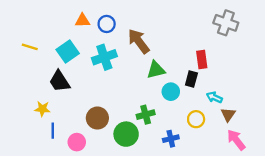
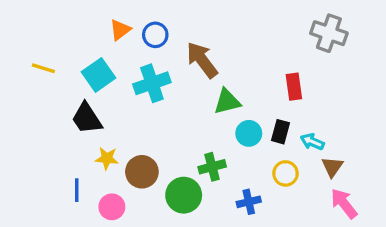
orange triangle: (82, 21) -> (120, 30), turned -35
black rectangle: (191, 79) -> (280, 132), moved
yellow star: (42, 109) -> (107, 158), moved

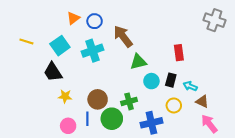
gray cross: (329, 33) -> (214, 20), moved
brown triangle: (332, 167) -> (202, 101), turned -40
brown circle: (142, 172) -> (98, 99), moved
blue line: (77, 190) -> (87, 119), moved
blue cross: (249, 202) -> (151, 123), size x1.5

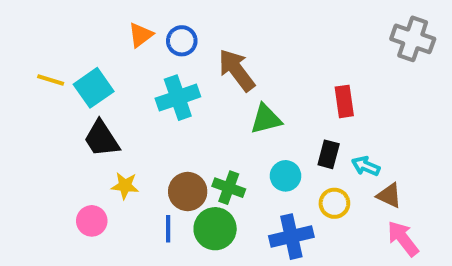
cyan square: (60, 46) -> (94, 88), moved
cyan circle: (151, 81) -> (286, 176), moved
green cross: (129, 101) -> (229, 188), moved, turned 35
pink circle: (68, 126) -> (92, 221), moved

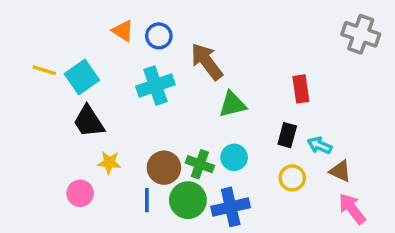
orange triangle: (141, 35) -> (123, 31), turned -50
cyan circle: (286, 176) -> (234, 157), moved
blue cross: (291, 237) -> (231, 207), moved

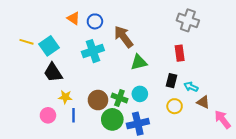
gray cross: (361, 34) -> (188, 20), moved
blue line: (147, 200) -> (73, 115), moved
pink arrow: (352, 209) -> (223, 119), moved

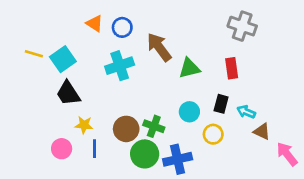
green triangle: (139, 62) -> (189, 68), moved
cyan circle: (140, 94) -> (189, 112), moved
yellow circle: (175, 106) -> (213, 134), moved

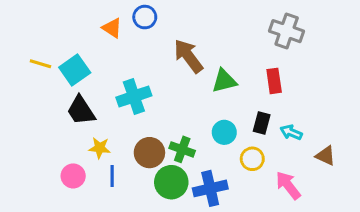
blue circle: (122, 27) -> (145, 17), moved
cyan cross: (120, 66) -> (134, 96), moved
brown triangle: (262, 132) -> (326, 156), moved
pink arrow: (287, 154) -> (288, 185), moved

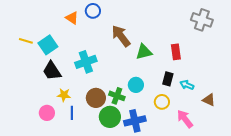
gray cross: (287, 31) -> (202, 20), moved
cyan circle: (224, 132) -> (136, 85), moved

